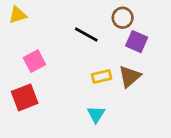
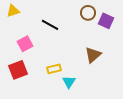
black line: (86, 35) -> (50, 25), moved
purple square: (137, 42) -> (106, 21), moved
yellow rectangle: (102, 76) -> (54, 69), moved

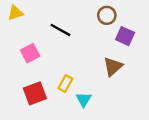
purple square: (106, 21) -> (125, 36), moved
yellow rectangle: (54, 69) -> (65, 84), turned -48
red square: (18, 70) -> (35, 93), moved

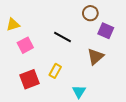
yellow triangle: (15, 13) -> (13, 25), moved
black line: (60, 30) -> (62, 37), moved
cyan triangle: (84, 99) -> (79, 92), moved

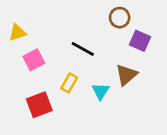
yellow rectangle: (55, 71) -> (69, 83), moved
cyan triangle: (79, 92) -> (101, 91), moved

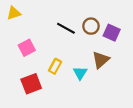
brown circle: (120, 18) -> (91, 26), moved
yellow triangle: (17, 33) -> (14, 13), moved
black line: (83, 49) -> (66, 28), moved

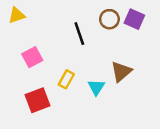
brown circle: (91, 26) -> (109, 19), moved
black line: (66, 28) -> (79, 34), turned 42
purple square: (112, 33) -> (134, 19), moved

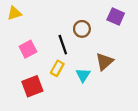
brown circle: (109, 19) -> (82, 29), moved
black line: (79, 34) -> (63, 45), moved

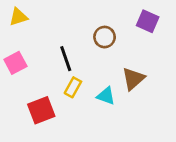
black line: (63, 45) -> (66, 59), moved
pink square: (28, 49) -> (15, 63), moved
cyan triangle: (83, 75) -> (106, 96), turned -42

